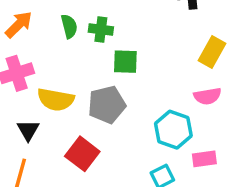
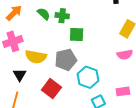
green semicircle: (69, 26) -> (44, 14), turned -32
cyan hexagon: (173, 130) -> (88, 77), moved

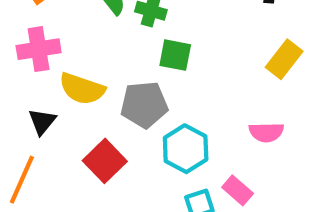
pink semicircle: (125, 55) -> (266, 132), moved
pink rectangle: (123, 91) -> (238, 190), moved, turned 40

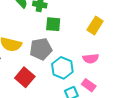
yellow rectangle: (284, 59) -> (95, 25), moved
pink semicircle: (266, 132) -> (91, 58), moved

